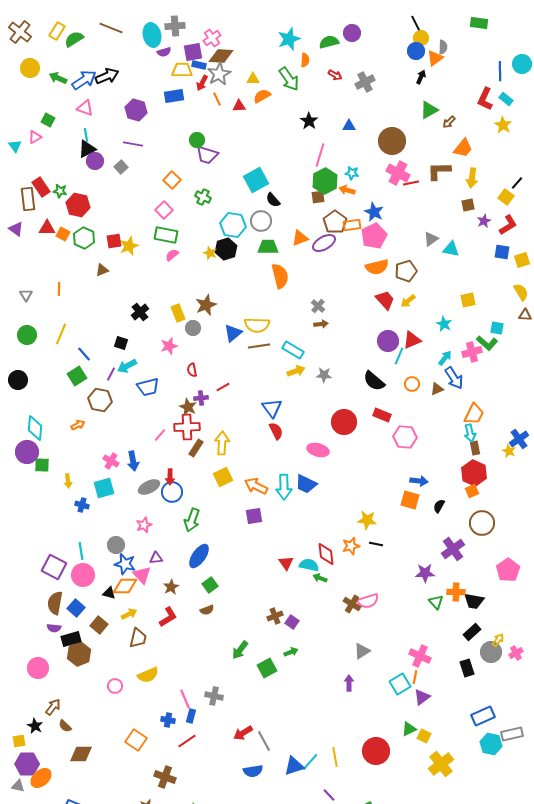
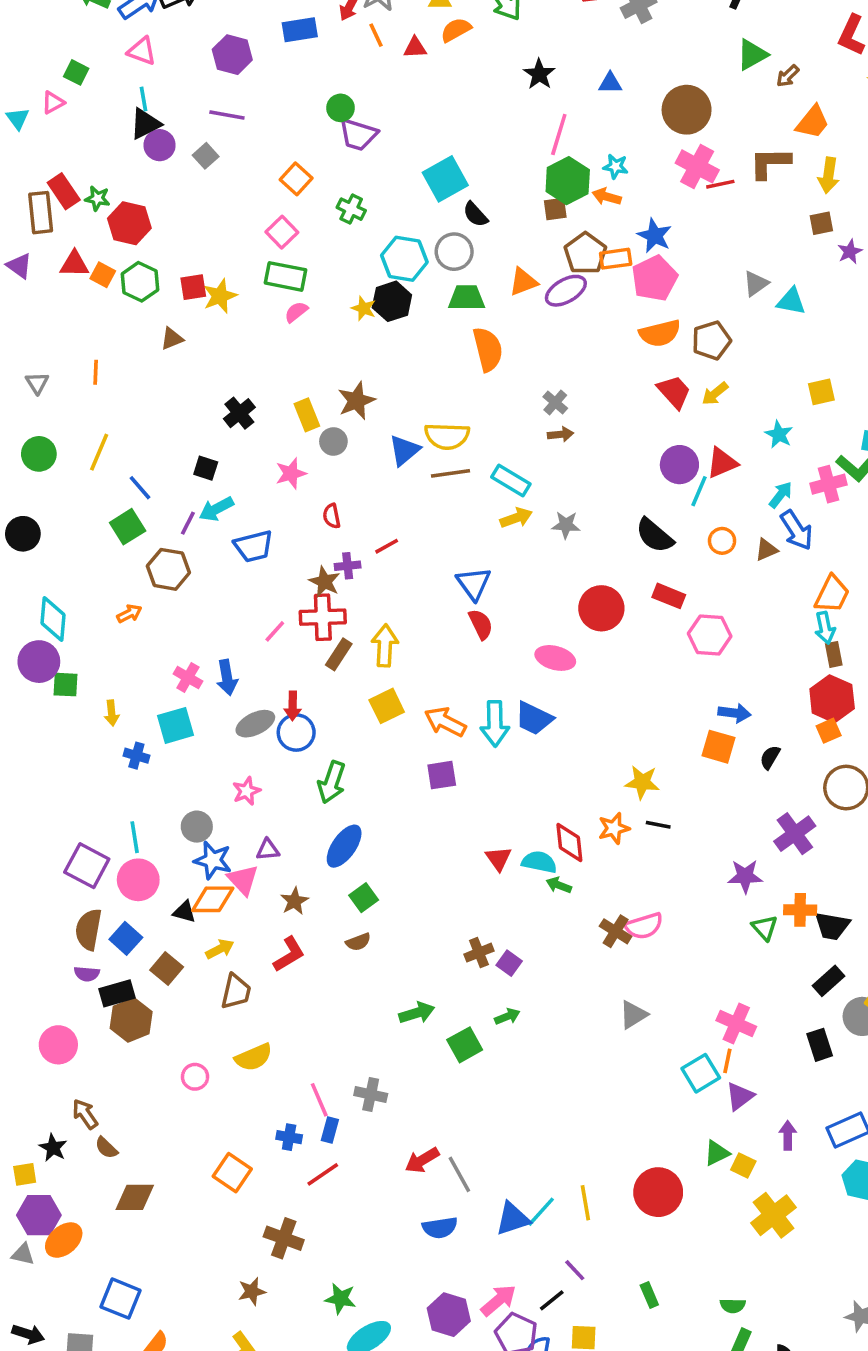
green arrow: (240, 650) -> (417, 1013), turned -144
purple arrow: (349, 683) -> (788, 1135), moved
brown arrow: (53, 707) -> (85, 1114), turned -72

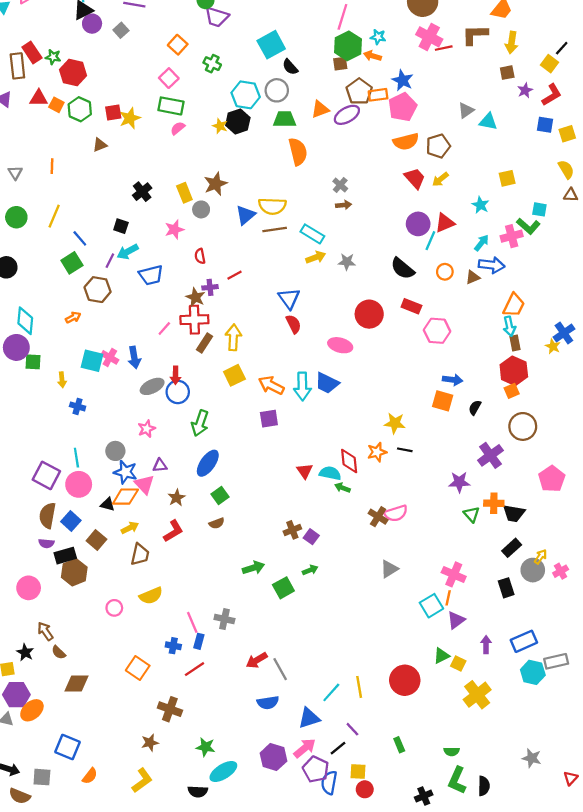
blue arrow: (797, 530) -> (492, 265), turned -50
cyan square: (175, 725) -> (92, 361), moved, turned 30
blue triangle: (513, 1219) -> (309, 718), moved

